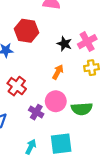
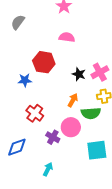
green semicircle: (82, 109) -> (91, 113), moved
cyan square: (61, 144) -> (97, 150), moved

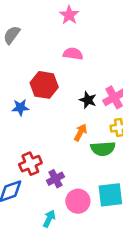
red cross: (35, 113) -> (30, 164), moved, turned 30
pink circle: (71, 127) -> (78, 201), moved
purple cross: (53, 137) -> (55, 179), turned 32

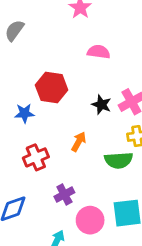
pink semicircle: (73, 54) -> (99, 52), moved
orange arrow: (80, 132) -> (79, 142), moved
red cross: (30, 164) -> (36, 157), moved

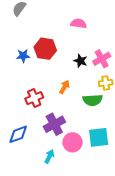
blue star: (24, 113) -> (23, 56), moved
purple cross: (64, 194) -> (54, 124), size x1.5

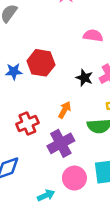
pink semicircle: (79, 24) -> (93, 36), moved
purple cross: (54, 124) -> (61, 143), moved
cyan arrow: (49, 156) -> (46, 195), turned 40

